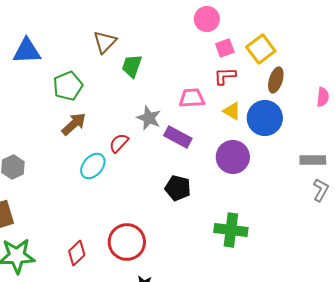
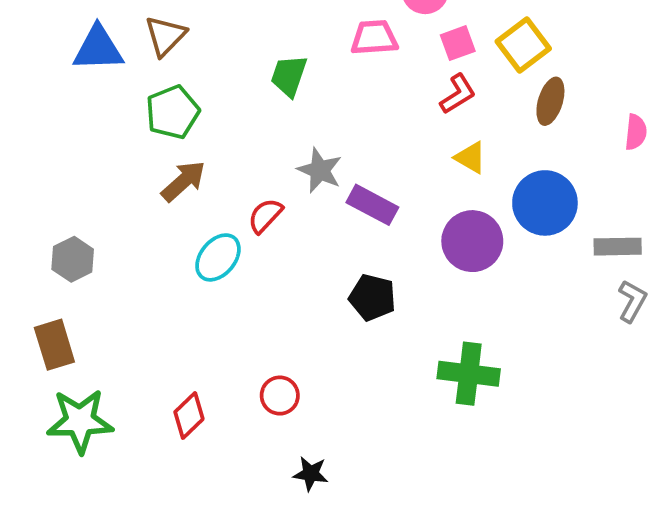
brown triangle: (105, 42) -> (165, 36), moved
red L-shape: (225, 76) -> (458, 94), turned 150
pink trapezoid: (192, 98) -> (374, 38), moved
blue circle: (265, 118) -> (545, 203), moved
red circle: (127, 242) -> (280, 396), size x0.6

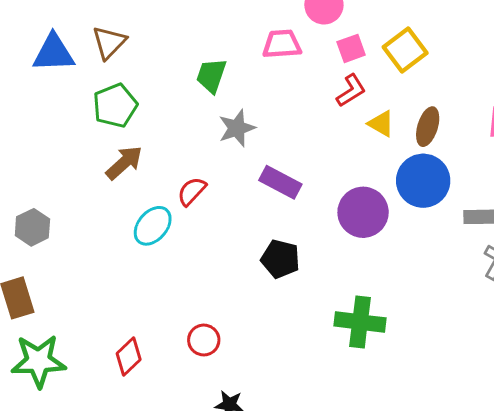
brown ellipse: (550, 101) -> (428, 127), moved
yellow triangle: (470, 158) -> (381, 124), moved
gray star: (320, 170) -> (237, 128), moved, turned 30

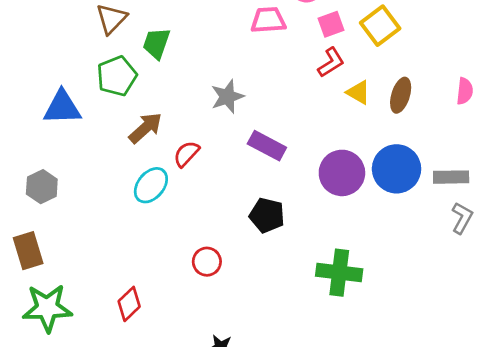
blue triangle: (53, 53) -> (62, 107), moved
green trapezoid: (211, 76) -> (156, 43), moved
brown arrow: (124, 163) -> (145, 128), moved
blue circle: (423, 181) -> (397, 169), moved
red circle: (204, 340) -> (207, 262), moved

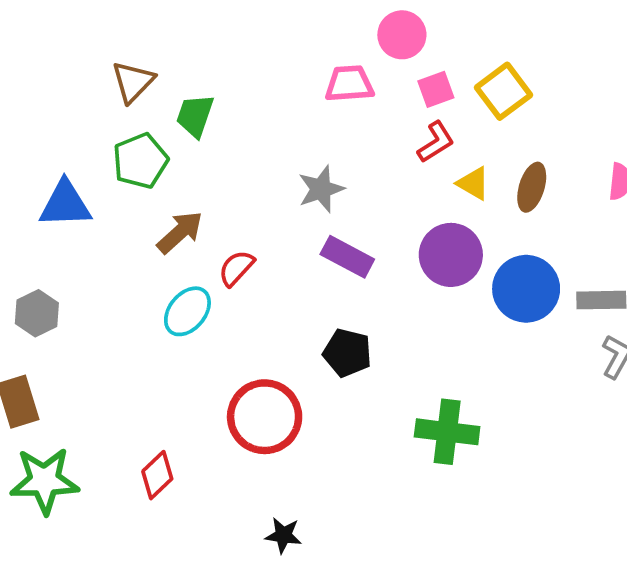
gray star: (227, 97) -> (321, 189), moved
purple circle: (342, 173) -> (451, 255), moved
red circle: (207, 262) -> (265, 417), size x1.8

